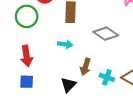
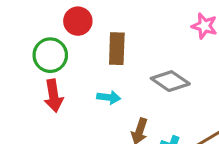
red arrow: (27, 56) -> (54, 96), moved

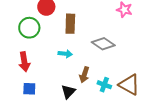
red arrow: (54, 96) -> (24, 62), moved

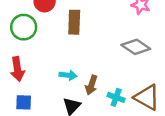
gray diamond: (103, 44) -> (136, 47), moved
cyan arrow: (65, 54) -> (68, 75), moved

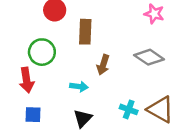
green circle: (24, 27) -> (42, 52), moved
brown arrow: (91, 85) -> (103, 65), moved

